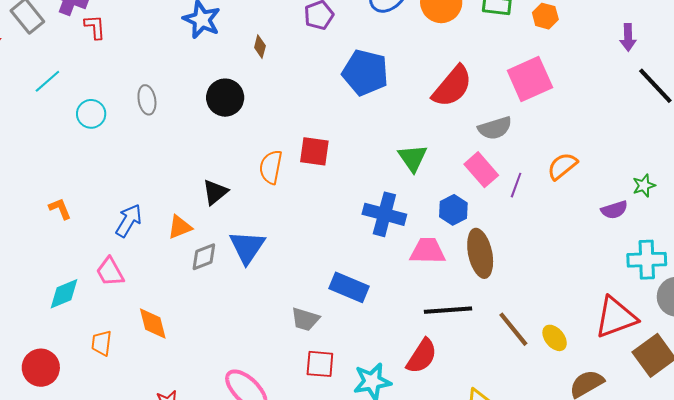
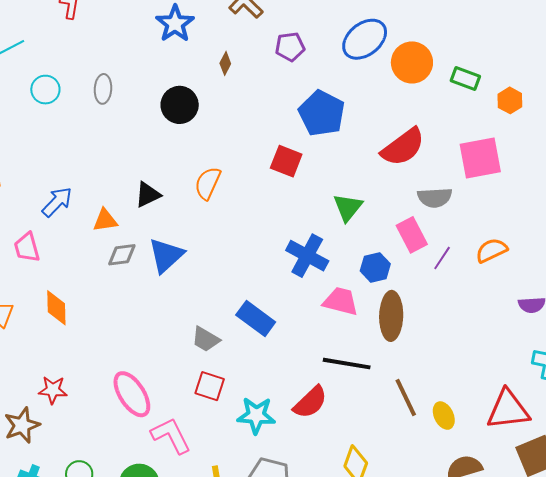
red square: (314, 151) -> (286, 161), moved

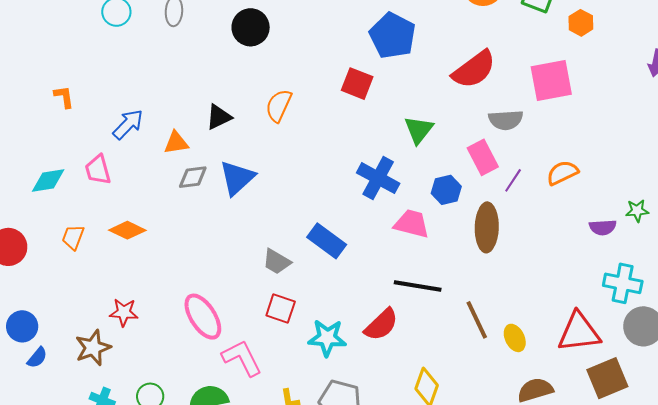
orange diamond: (56, 308) -> (127, 230), turned -63
brown ellipse: (391, 316) -> (487, 227), moved

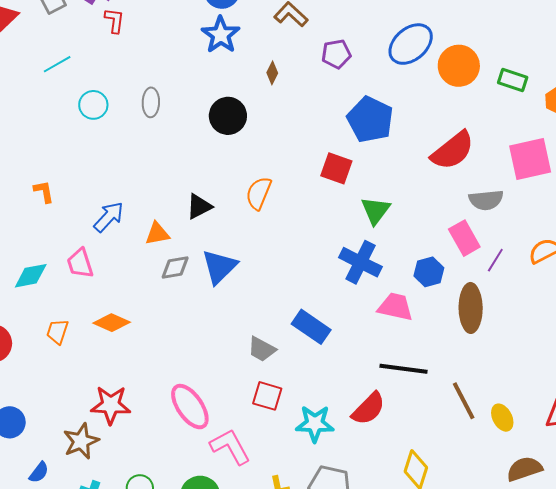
green triangle: (419, 130) -> (376, 210), moved
red star: (124, 312) -> (111, 405), size x1.4
blue semicircle: (37, 358) -> (39, 472), moved

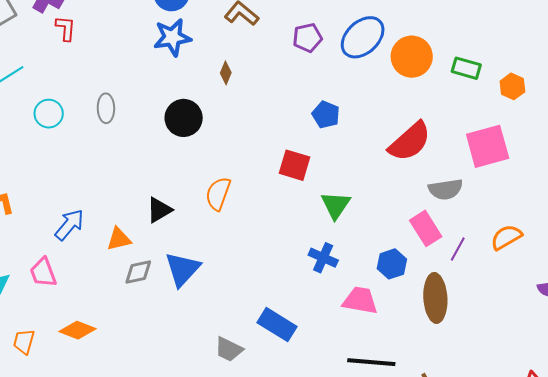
blue star: (221, 35) -> (172, 37), turned 30
purple pentagon: (336, 54) -> (308, 38), moved
blue pentagon: (370, 120) -> (326, 115), size x0.6
blue cross: (360, 262) -> (323, 258), size x0.7

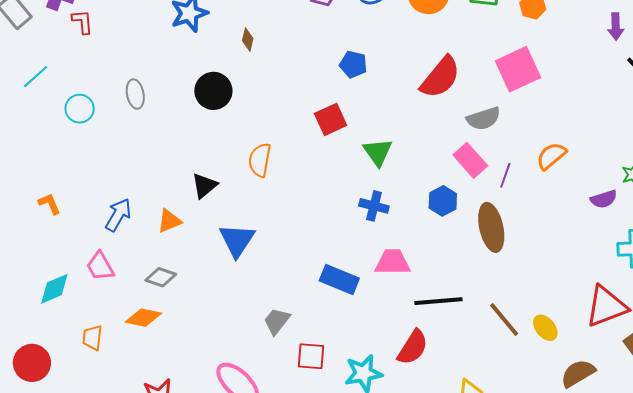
red square: (294, 165) -> (331, 119), turned -32
gray diamond: (138, 272) -> (161, 277), moved, turned 40
pink trapezoid: (360, 300) -> (393, 262), moved
gray trapezoid: (229, 349) -> (277, 321), moved, turned 112

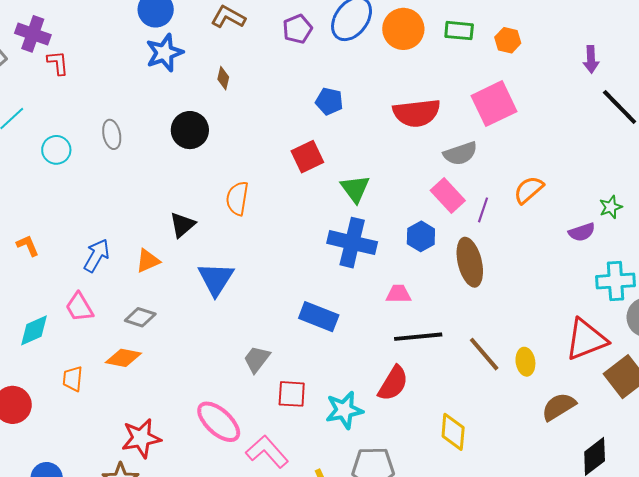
red semicircle: (440, 77) -> (417, 113), turned 45
blue cross: (374, 206) -> (352, 243), size x1.6
pink trapezoid: (393, 262) -> (398, 294), moved, size x0.7
yellow ellipse: (545, 328) -> (525, 362), turned 32

